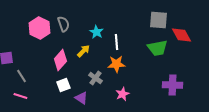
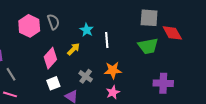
orange star: (116, 64) -> (113, 70), moved

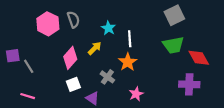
gray square: (149, 18) -> (174, 15), turned -30
red diamond: (172, 33) -> (199, 58), moved
orange star: (113, 70) -> (128, 62), moved, turned -30
gray line: (11, 74) -> (29, 66), moved

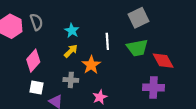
white line: (130, 39) -> (107, 41), moved
yellow arrow: (95, 48) -> (71, 51), moved
gray cross: (107, 77) -> (71, 80), turned -32
white square: (73, 84) -> (36, 87), turned 32

